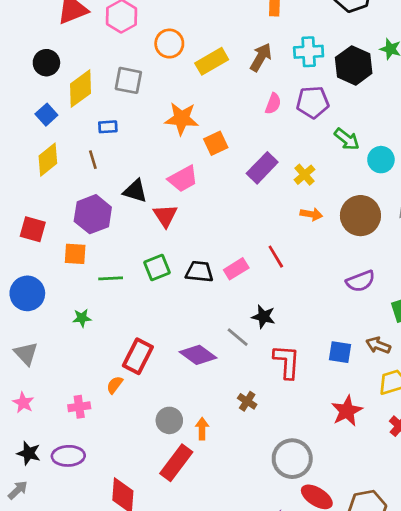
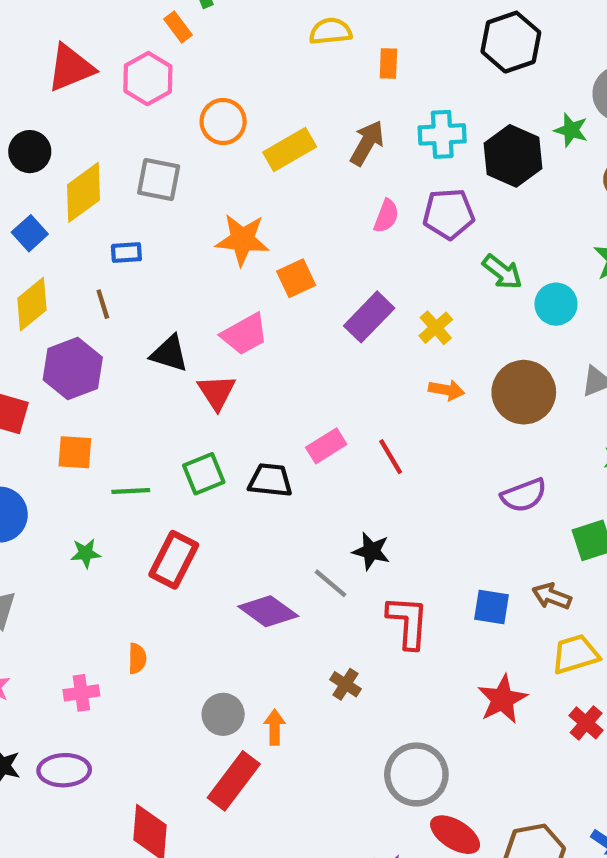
purple hexagon: (93, 214) -> (73, 369), moved
pink rectangle: (236, 269) -> (326, 446), moved
red rectangle: (138, 356) -> (174, 560), moved
orange semicircle: (115, 385) -> (137, 658), turned 144

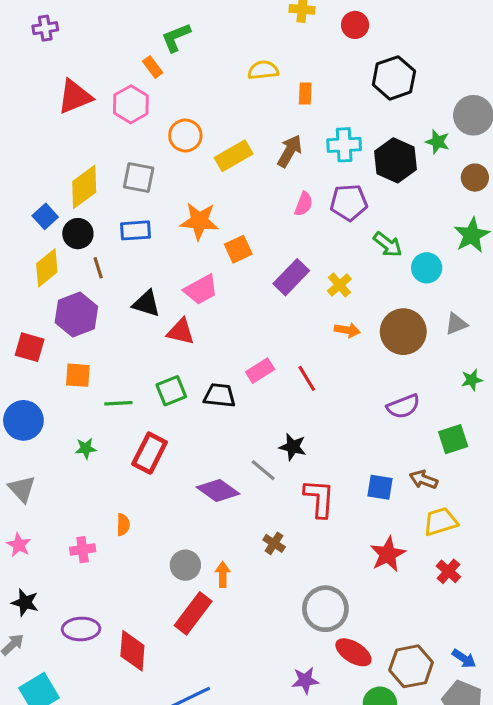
black circle: (30, 152) -> (78, 234), moved
blue rectangle: (126, 253) -> (136, 230), moved, size x1.4
red triangle: (217, 392) -> (181, 332), turned -44
purple ellipse: (64, 770) -> (81, 629), moved

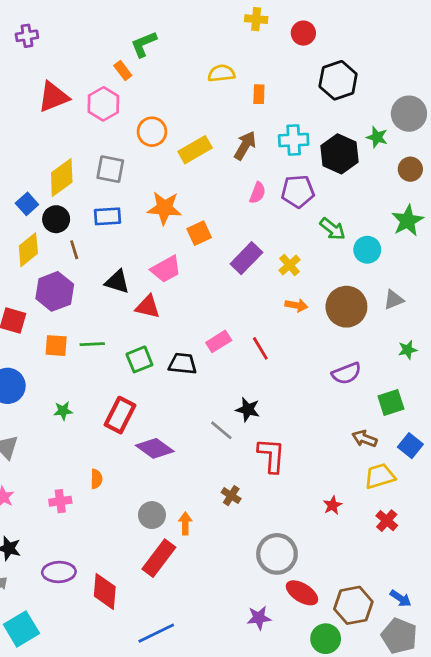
green line: (118, 403) -> (92, 344), moved
blue square: (380, 487) -> (410, 446), moved, turned 30
purple diamond: (218, 490) -> (155, 448), moved
red star: (388, 554) -> (333, 505), size x0.6

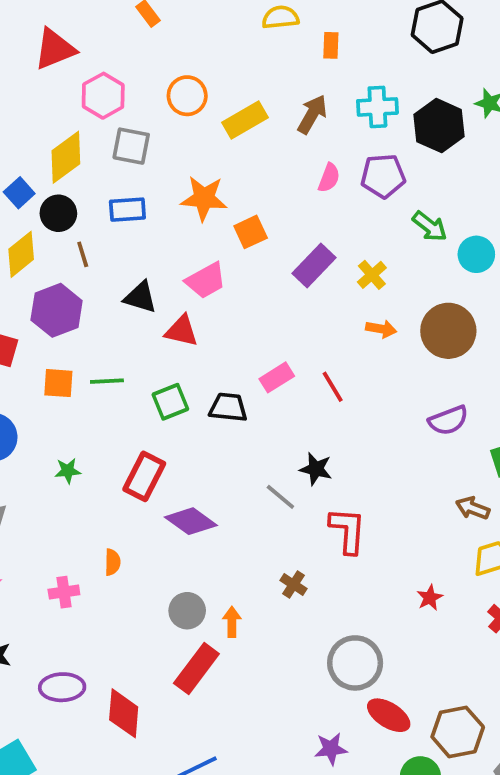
pink hexagon: (103, 104) -> (103, 96), moved

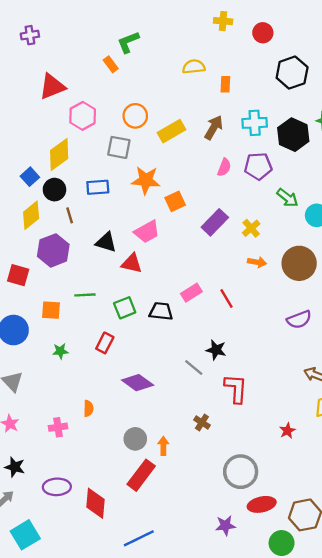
gray square: (131, 146) -> (119, 147), moved
orange square: (58, 383) -> (51, 310), moved
red rectangle: (144, 476) -> (105, 343), moved, size x0.7
red ellipse: (389, 715) -> (262, 504), turned -44

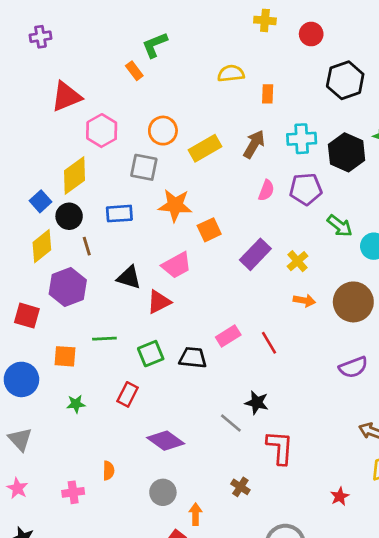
red triangle: (132, 263) -> (159, 302), turned -40
gray circle: (135, 439) -> (163, 492), moved

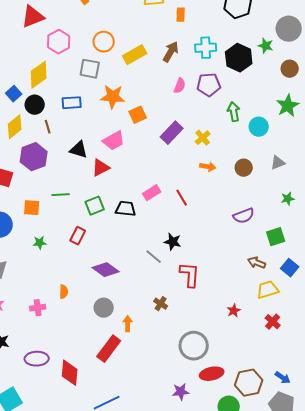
green arrow: (340, 226) -> (234, 112), turned -138
brown circle: (353, 302) -> (244, 168), size x0.6

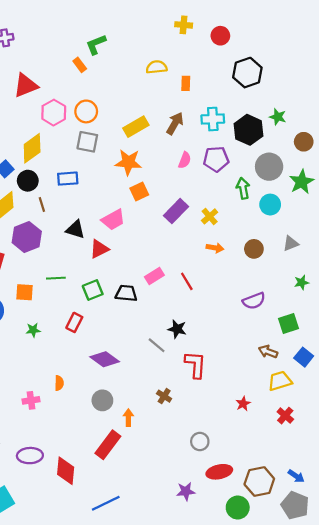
gray circle: (289, 29) -> (269, 167), moved
orange circle: (104, 42) -> (86, 111), moved
orange star: (113, 97) -> (128, 162), moved
gray circle: (194, 346) -> (200, 442), size x0.6

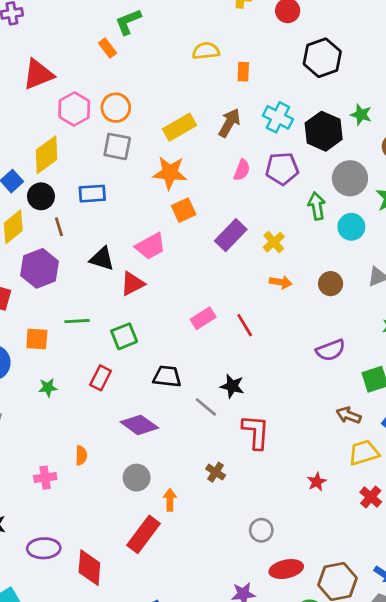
cyan cross: (213, 119) -> (278, 117), turned 30
black trapezoid: (126, 293) -> (167, 376), moved

